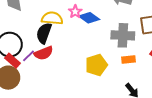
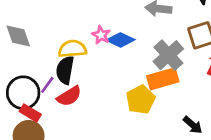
gray cross: (123, 35) -> (168, 55), turned -35
purple line: (29, 56) -> (47, 85), moved
orange rectangle: (128, 59) -> (163, 79), moved, size x1.6

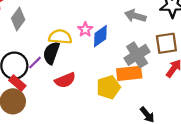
gray diamond: (18, 36) -> (18, 19), turned 45
blue diamond: (121, 40) -> (100, 36), turned -70
red semicircle: (69, 96) -> (65, 80), moved

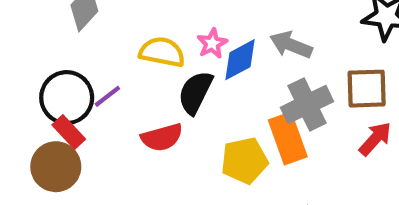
gray arrow: (135, 16) -> (291, 45), moved
black semicircle: (51, 53) -> (195, 93), moved
orange rectangle: (129, 73) -> (288, 138), turned 70

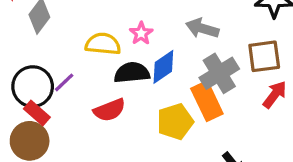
blue diamond: (240, 60) -> (163, 67), moved
black semicircle: (195, 93) -> (132, 73), turned 64

